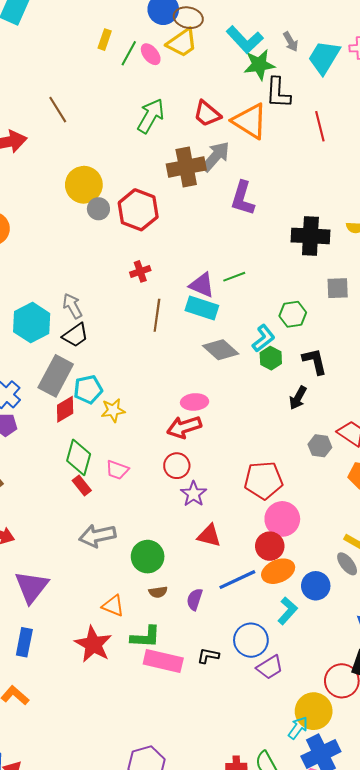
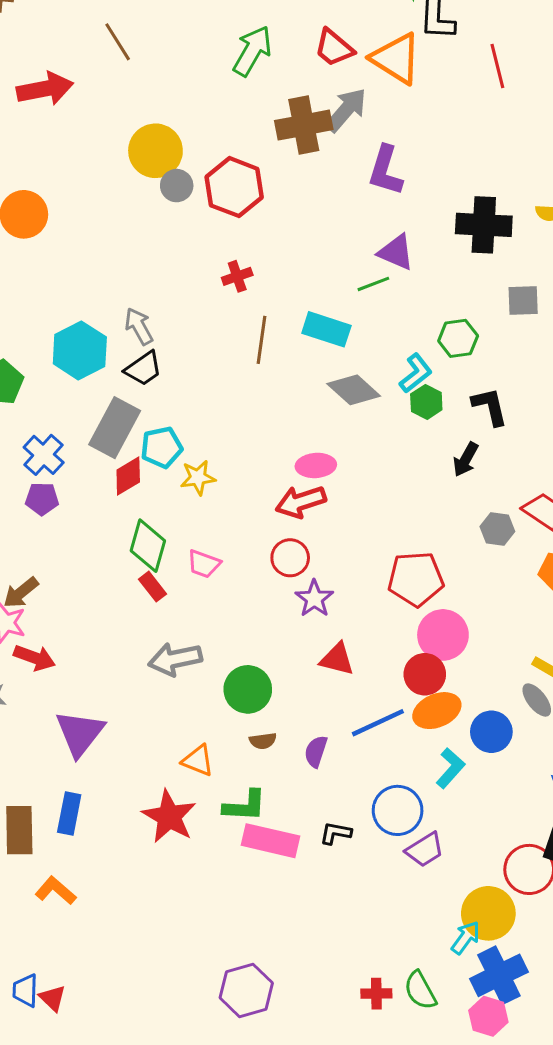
purple triangle: (202, 285) -> (396, 252), moved

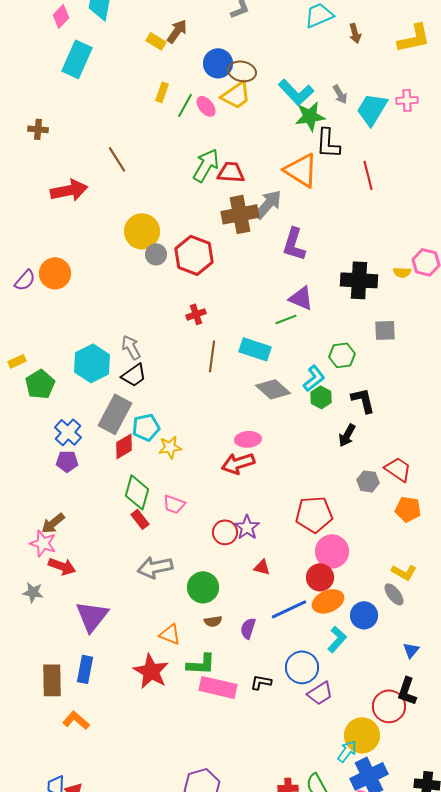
red trapezoid: (334, 48) -> (231, 172), moved, turned 144
red circle: (290, 558) -> (225, 532), moved
red triangle: (337, 659) -> (262, 567), size x0.7

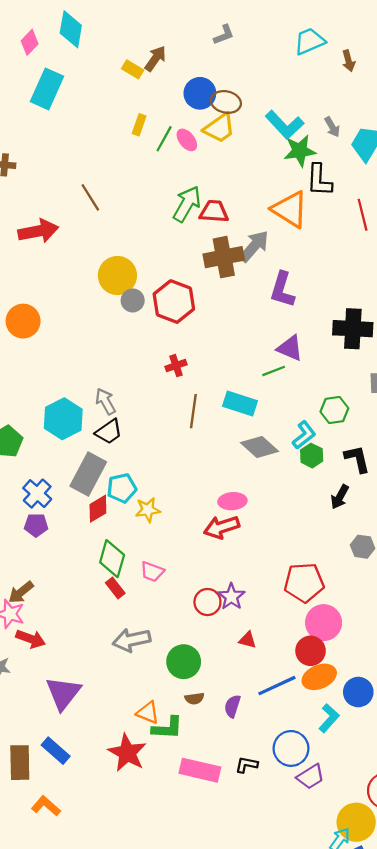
green L-shape: (201, 664) -> (167, 728), moved
blue rectangle: (85, 669) -> (56, 751), turned -60

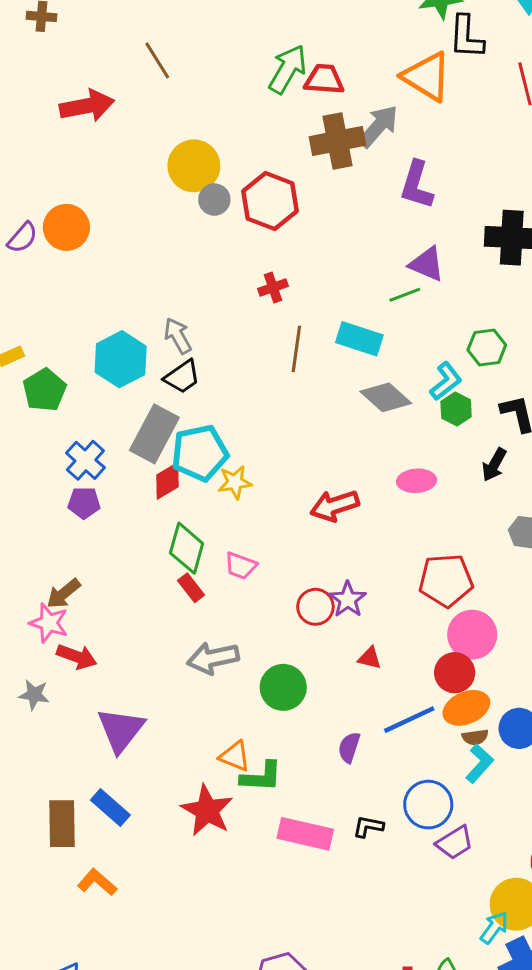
cyan pentagon: (122, 488) -> (200, 453), size x1.4
pink ellipse: (232, 501) -> (417, 481), moved
brown semicircle: (194, 699) -> (475, 737), moved

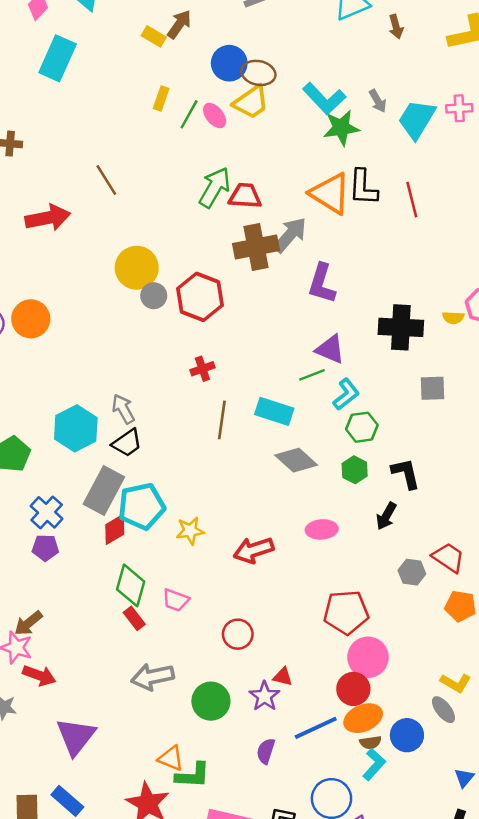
black L-shape: (466, 37) -> (363, 187), moved
green hexagon: (487, 348) -> (362, 427), moved
cyan L-shape: (446, 381) -> (346, 394), moved
yellow star: (235, 482) -> (190, 531), moved
purple star: (348, 599) -> (265, 696), moved

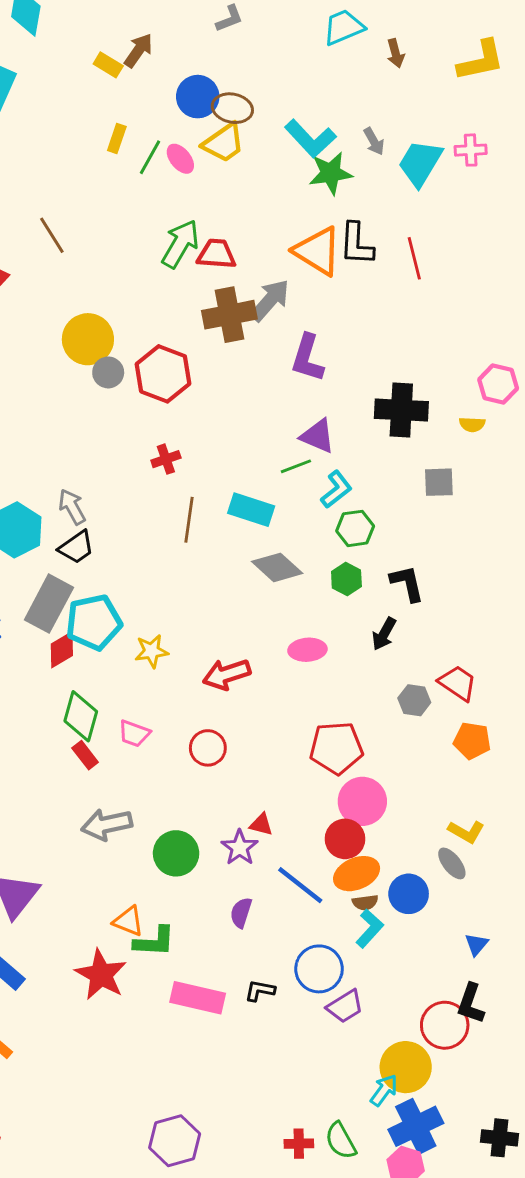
yellow semicircle: (453, 318) -> (472, 424), moved
red circle: (238, 634) -> (208, 748), moved
blue line: (316, 728) -> (300, 885), turned 63

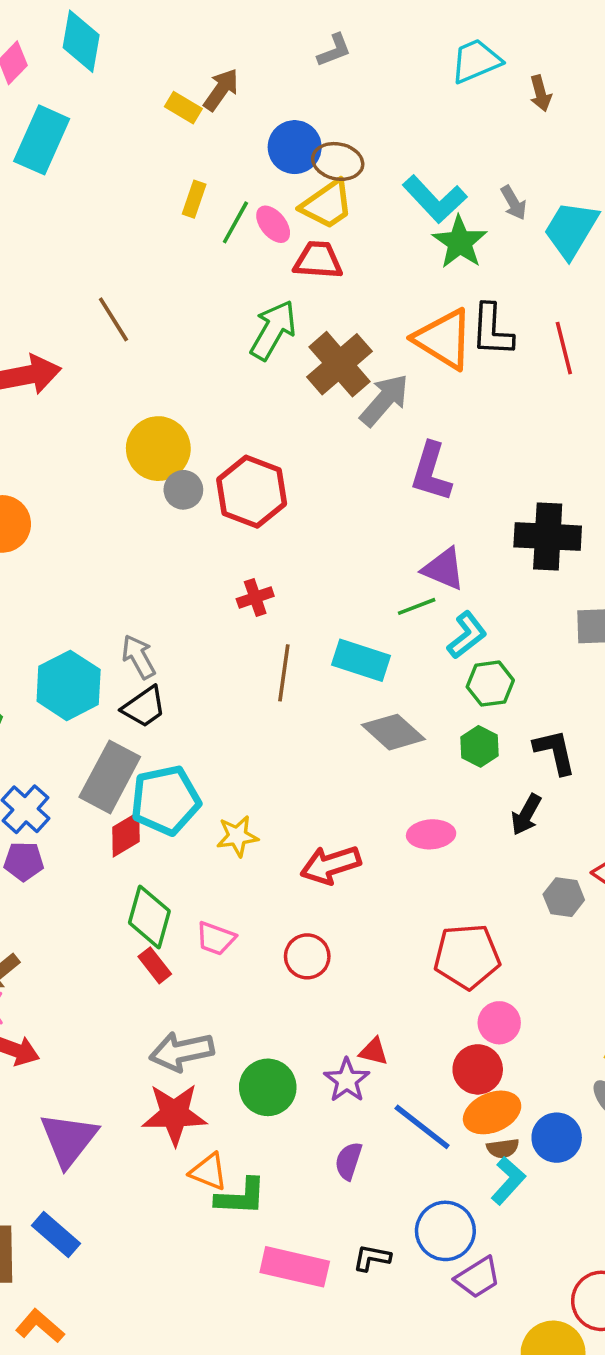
green star: (331, 173) -> (460, 242), turned -30
red trapezoid: (216, 254) -> (318, 260), moved
brown cross: (229, 315) -> (340, 364), moved, turned -30
pink circle: (362, 801) -> (499, 1023), size x0.7
red star: (101, 975) -> (174, 1114), moved, turned -30

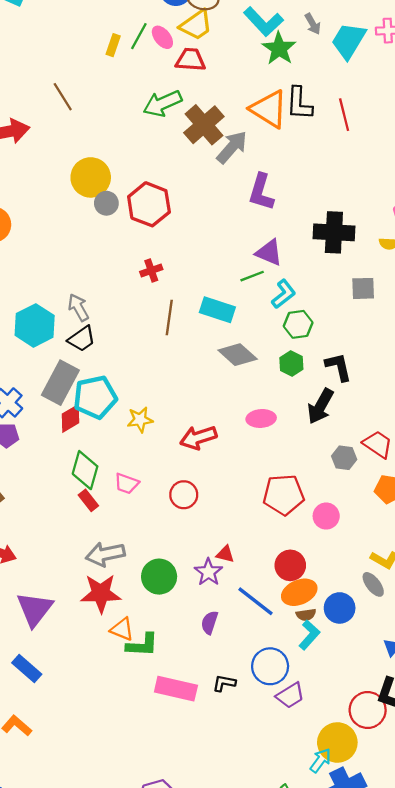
yellow rectangle: (194, 199) -> (113, 45), moved
green arrow: (273, 330) -> (162, 103), turned -144
black arrow: (526, 815) -> (321, 406), size x1.4
pink circle: (499, 1023) -> (326, 516), moved

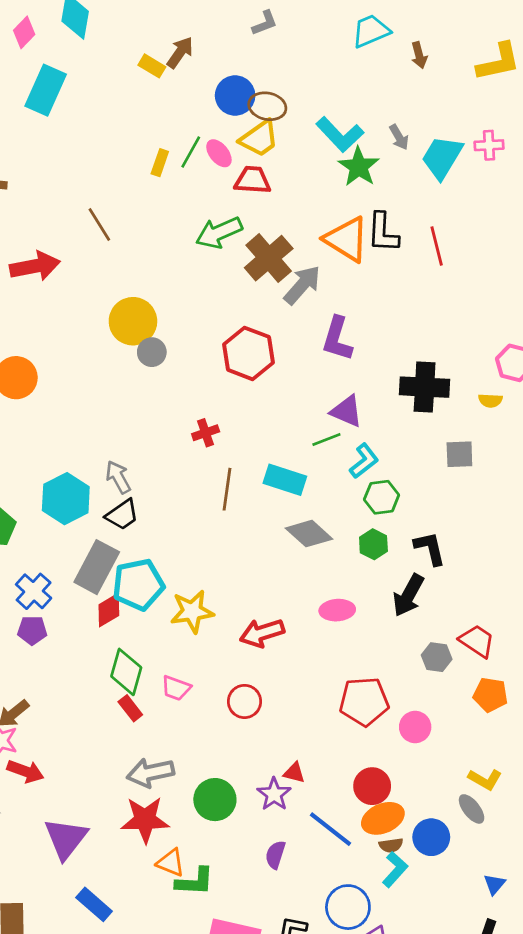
red hexagon: (149, 204) -> (249, 353), moved
yellow star: (140, 420) -> (192, 611), size x1.4
blue rectangle: (27, 669) -> (94, 904), moved

